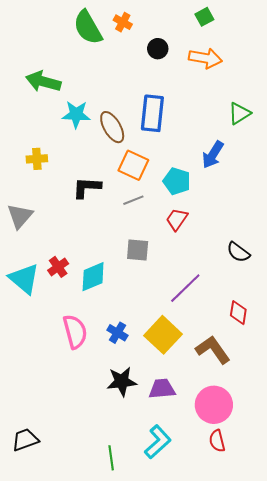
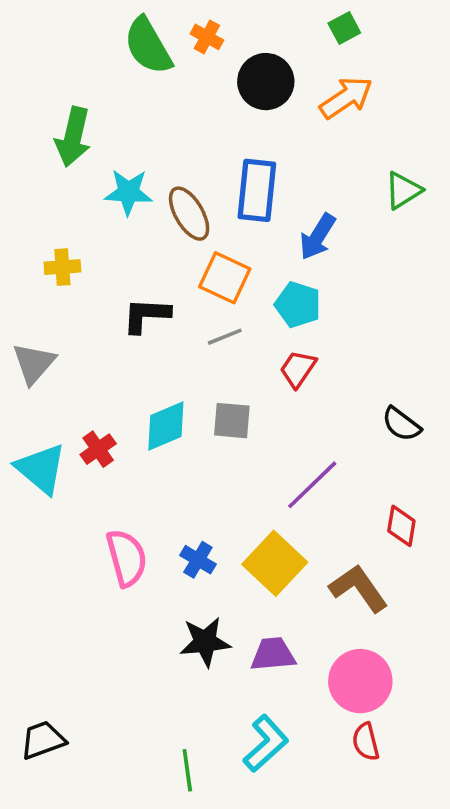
black circle: (158, 49) -> (266, 82), size x1.6
orange arrow: (205, 58) -> (346, 98), turned -44
green arrow: (43, 82) -> (73, 137), turned -92
blue arrow: (213, 155) -> (318, 237), moved
cyan diamond: (93, 277) -> (166, 426), moved

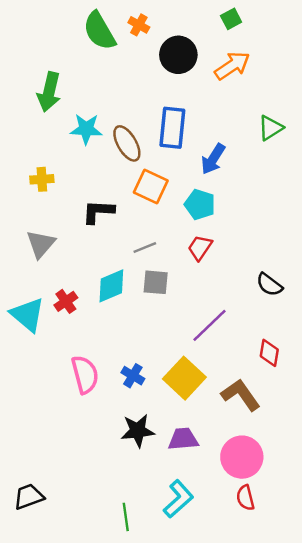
gray line: (225, 337) -> (145, 248), moved
gray triangle: (34, 363) -> (41, 244), moved

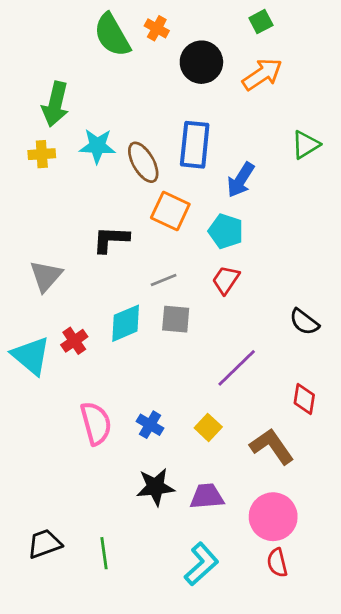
yellow cross: (42, 179) -> (42, 154), moved
yellow square: (184, 378) -> (208, 427), size x0.6
black trapezoid: (29, 497) -> (45, 544), moved
green line: (126, 517) -> (104, 553), moved

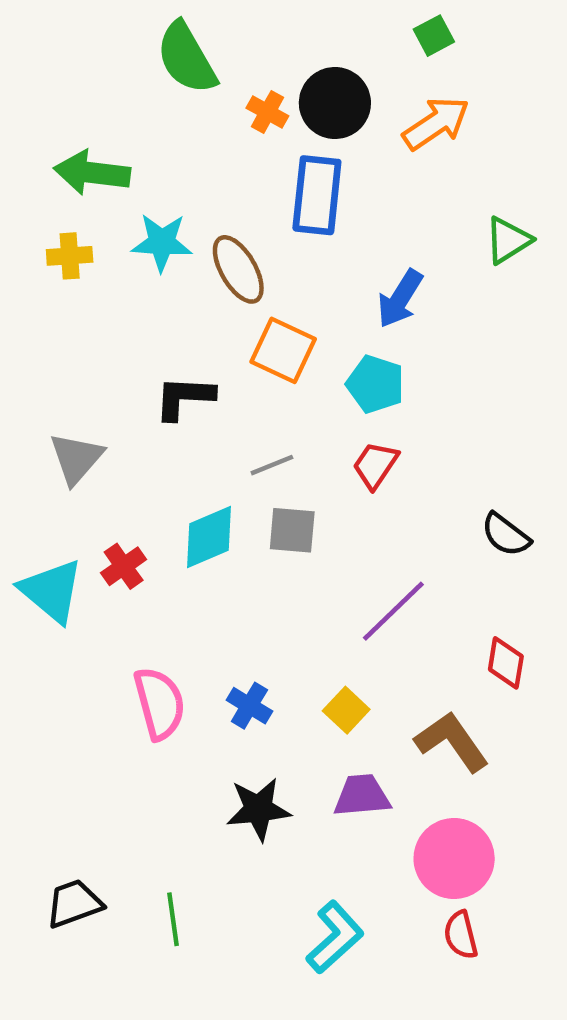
orange cross: (157, 28) -> (267, 112), moved
green arrow: (55, 104) -> (92, 173), turned 84
blue rectangle: (195, 145) -> (317, 195), moved
purple trapezoid: (207, 496) -> (362, 796), moved

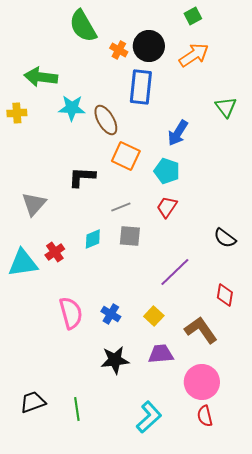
green triangle: (508, 240) -> (226, 107), turned -35
yellow cross: (70, 256) -> (17, 113), moved
cyan diamond: (209, 537) -> (93, 239), size x0.7
cyan triangle: (52, 591) -> (23, 263), turned -48

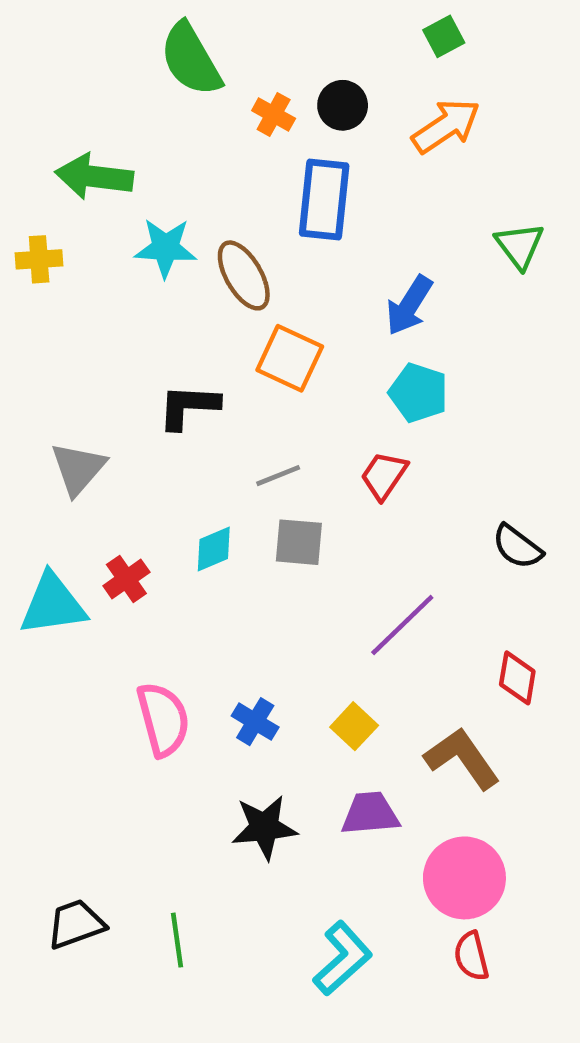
black circle: (149, 46) -> (343, 105), size x0.7
cyan pentagon: (167, 171) -> (418, 393), moved

